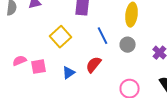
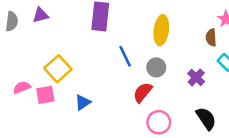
yellow square: (61, 37) -> (58, 69), moved
red semicircle: (94, 65) -> (143, 92), moved

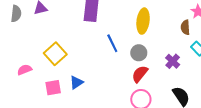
red semicircle: (143, 92) -> (140, 74), moved
pink square: (45, 95) -> (53, 88), moved

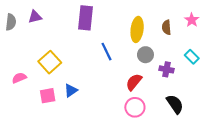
brown semicircle: (185, 27) -> (166, 27), moved
gray circle: (139, 53) -> (145, 55), moved
purple cross: (173, 61) -> (166, 69), turned -32

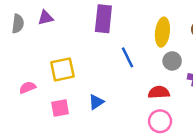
yellow square: (50, 62) -> (62, 69), turned 30
red semicircle: (134, 82) -> (159, 92), turned 48
blue triangle: (71, 90) -> (96, 102), moved

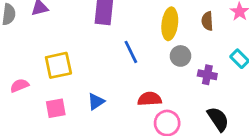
red semicircle: (159, 92) -> (150, 99), moved

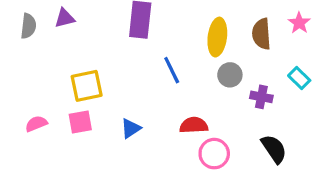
brown semicircle: (207, 21) -> (261, 34), size x1.4
pink semicircle: (20, 85) -> (36, 124), moved
pink square: (56, 108) -> (80, 122), moved

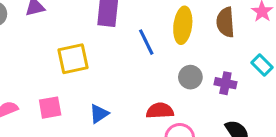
blue line: (172, 70) -> (146, 42), moved
gray circle: (230, 75) -> (190, 77), moved
yellow square: (87, 86) -> (73, 59), moved

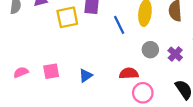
yellow square: (73, 59) -> (67, 17), moved
purple cross: (225, 83) -> (175, 54), turned 32

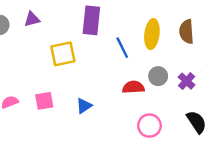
yellow square: (67, 17) -> (63, 54), moved
red semicircle: (129, 73) -> (133, 87), moved

